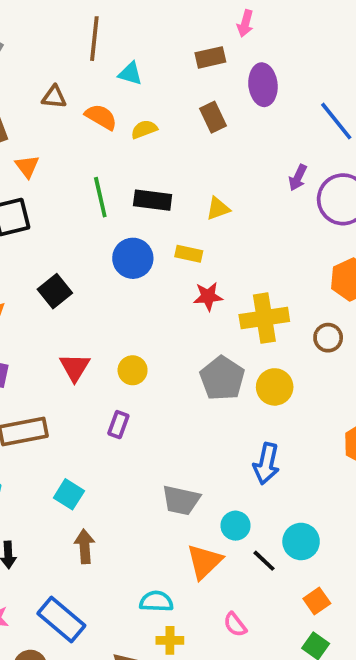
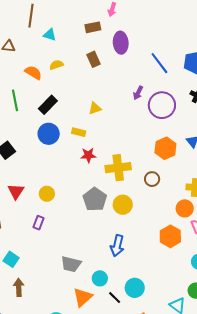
orange semicircle: (101, 117) -> (33, 73), moved
green line: (100, 197) -> (15, 100), moved
black rectangle: (153, 200) -> (48, 105), moved, turned -54

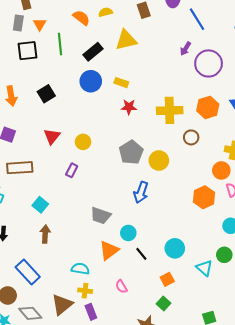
blue line: (159, 63) -> (197, 19), moved
yellow triangle: (95, 108) -> (126, 40), moved, size x1.6
yellow cross: (118, 168) -> (170, 110), moved
blue arrow: (117, 246) -> (141, 192), moved
cyan circle: (135, 288) -> (175, 248), moved

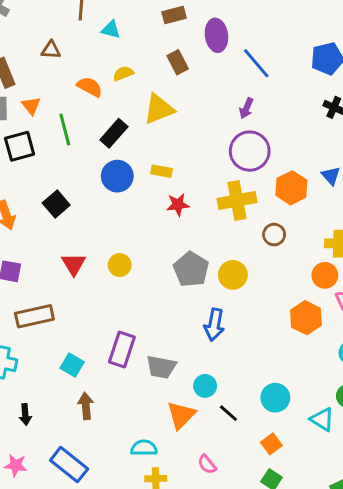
purple circle: (209, 63) -> (250, 151), moved
purple rectangle: (72, 170) -> (122, 349), moved, size x1.6

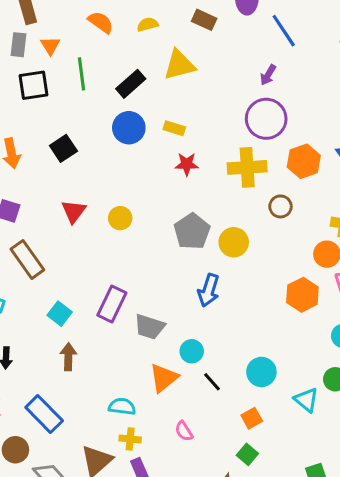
brown rectangle: (178, 62) -> (204, 20), turned -45
orange semicircle: (90, 87) -> (101, 22), moved
brown rectangle: (34, 316) -> (27, 259), turned 60

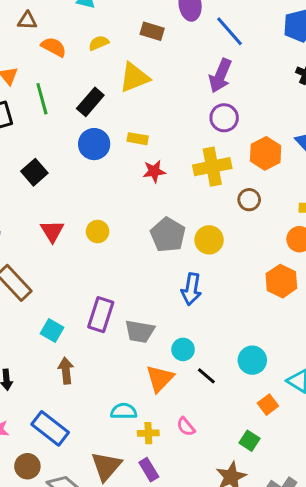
purple arrow: (268, 75) -> (220, 76), size x1.6
purple circle: (266, 119) -> (224, 118), size x0.7
orange square: (252, 418) -> (268, 405), moved
yellow cross: (130, 439) -> (148, 433), moved

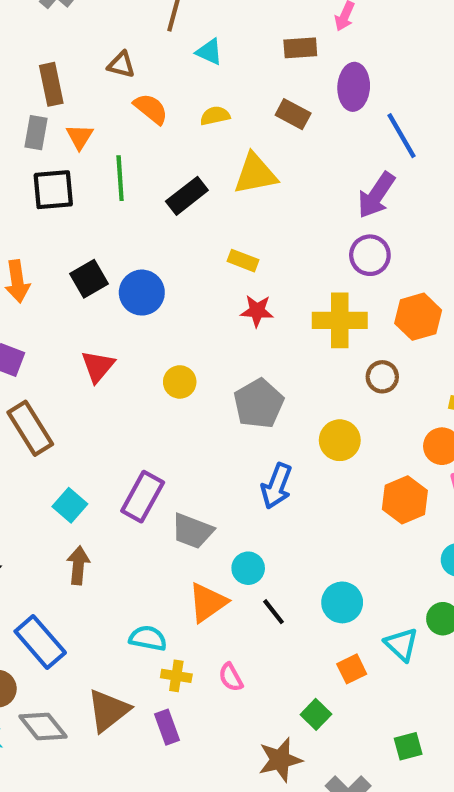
blue circle: (94, 144) -> (142, 293), moved
yellow circle: (98, 231) -> (180, 382), moved
yellow circle: (209, 240) -> (340, 440), moved

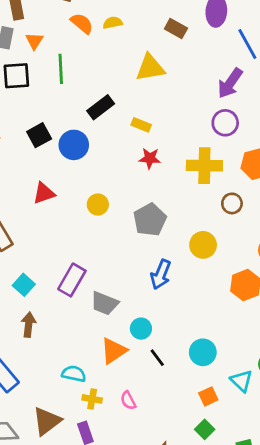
yellow semicircle: (215, 116) -> (113, 23), moved
black rectangle: (187, 196) -> (101, 107), moved
red triangle: (98, 366) -> (44, 193), turned 30
green square: (316, 714) -> (205, 429), moved

